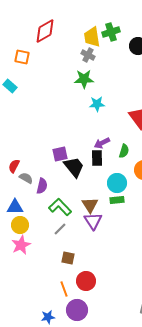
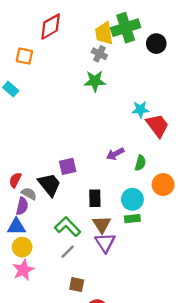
green cross: (111, 32) -> (126, 28), size x1.4
cyan star: (97, 104) -> (140, 110), moved
black rectangle: (97, 158) -> (95, 198), moved
black trapezoid: (74, 167) -> (49, 185), moved
purple semicircle: (42, 186) -> (22, 206), moved

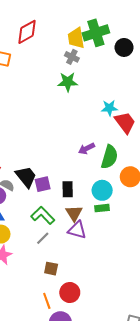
green semicircle: (140, 163) -> (109, 157), size x1.6
purple square: (68, 166) -> (43, 184), moved
purple triangle: (105, 243) -> (77, 230), turned -42

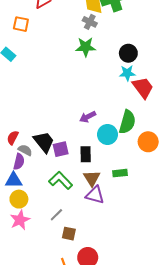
black circle: (124, 47) -> (128, 53), moved
purple arrow: (86, 149) -> (88, 117), moved
cyan circle: (102, 190) -> (107, 134), moved
gray line: (43, 238) -> (56, 215), moved

